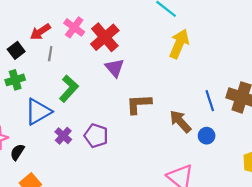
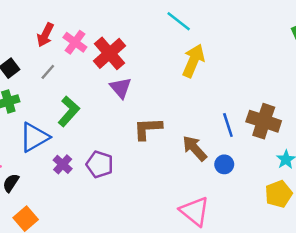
red arrow: (40, 32) -> (45, 35), moved, turned -30
gray line: (50, 54) -> (48, 72), turned 32

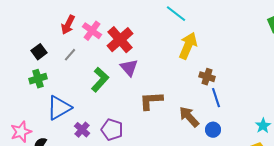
green L-shape: (69, 111) -> (100, 80), moved
brown cross: (264, 121) -> (207, 77), moved, size x0.6

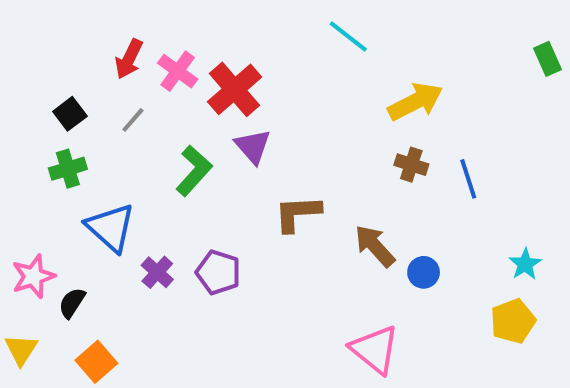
yellow arrow: (188, 46) -> (415, 102), moved, turned 40
blue line: (216, 98) -> (468, 179), moved
blue triangle: (59, 108) -> (111, 228), turned -48

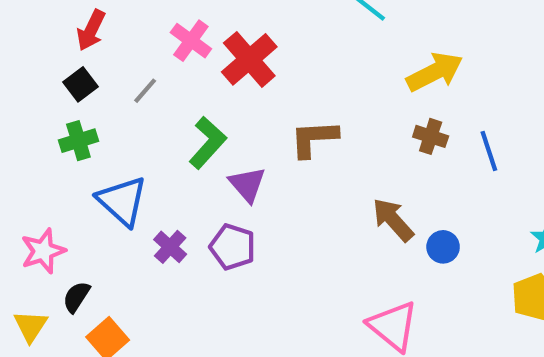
red arrow: (129, 59) -> (91, 30), moved
purple triangle: (253, 146) -> (247, 184), moved
brown L-shape: (298, 213) -> (314, 139), moved
black semicircle: (72, 303) -> (76, 297), moved

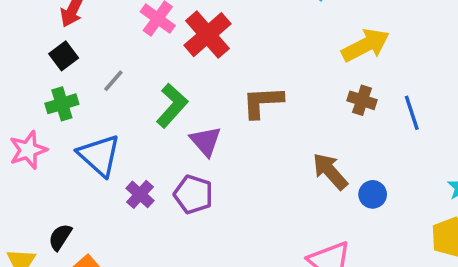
gray line: (145, 91) -> (113, 81), moved
pink star: (43, 251) -> (28, 150), moved

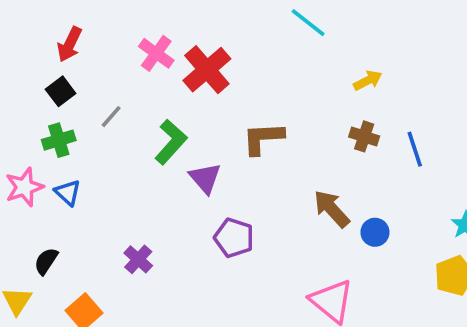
yellow arrow: (366, 45) -> (368, 80), size x0.6
blue triangle: (99, 155) -> (68, 193), moved, size x0.6
purple cross: (140, 194) -> (138, 259), moved
purple pentagon: (193, 194) -> (234, 238), moved
black semicircle: (60, 237) -> (46, 261), moved

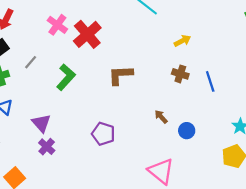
purple triangle: (205, 178) -> (41, 123), moved
brown arrow: (332, 209) -> (161, 117), size x0.6

